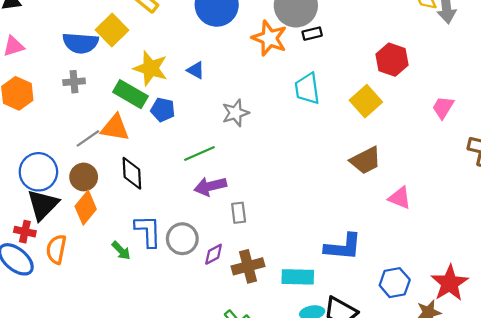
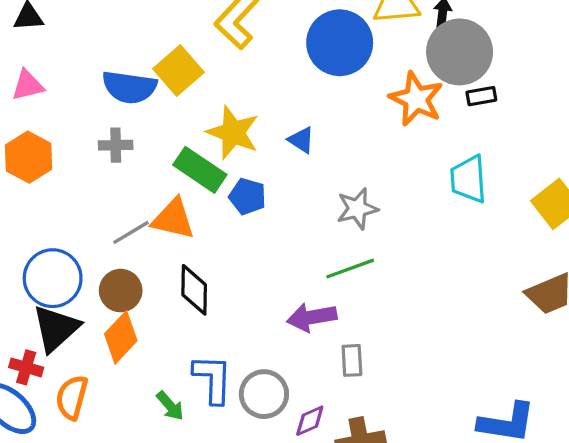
green line: (199, 154) -> (350, 269), moved

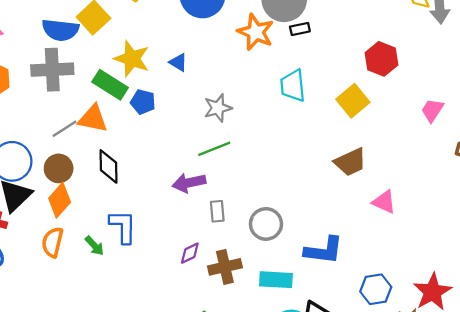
gray cross: (116, 145) -> (52, 70), size x1.8
gray circle: (264, 394) -> (266, 224), moved
orange semicircle: (72, 397) -> (53, 242), moved

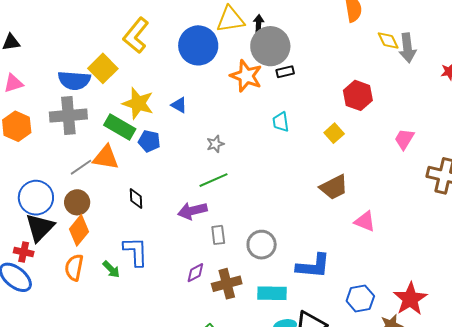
cyan trapezoid: (293, 86) -> (281, 122), size x0.7
yellow square: (353, 101) -> (334, 133), size x0.7
gray star: (218, 108) -> (215, 144), size x0.7
black diamond: (109, 166) -> (136, 198), moved, size x0.7

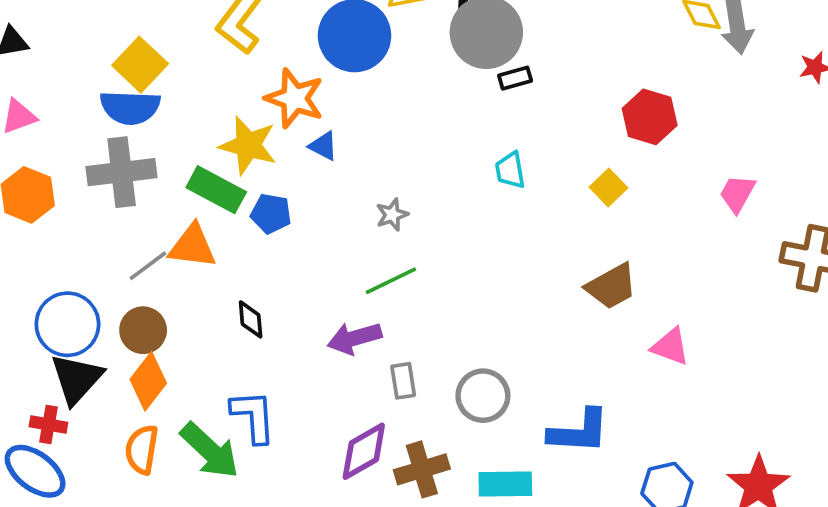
yellow square: (103, 68) -> (140, 65), moved
orange star: (246, 76) -> (294, 98), moved
green arrow: (111, 269) -> (210, 450), size x1.8
purple diamond: (195, 273) -> (364, 451), size x1.6

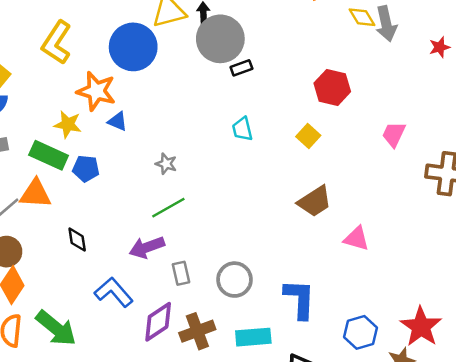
yellow star: (248, 145) -> (68, 124), size x0.7
gray star: (392, 215) -> (166, 164), turned -30
blue L-shape: (253, 416) -> (114, 292), moved, turned -33
blue L-shape: (579, 431) -> (300, 299), turned -87

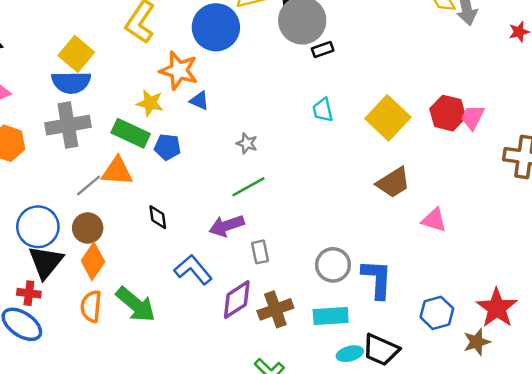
red hexagon: (332, 87) -> (448, 113), moved
yellow square: (308, 136) -> (388, 118), size x1.8
gray circle: (234, 280) -> (333, 265), moved

